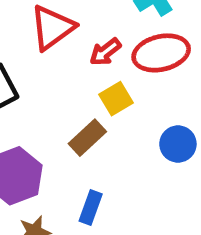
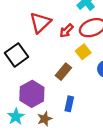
yellow square: (116, 99) -> (83, 52), moved

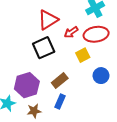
black square: (16, 55) -> (44, 48), moved
brown rectangle: (63, 72) -> (60, 81), moved

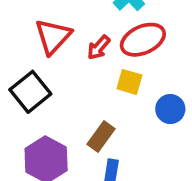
black square: (44, 48) -> (30, 92), moved
yellow square: (83, 55) -> (129, 82), turned -32

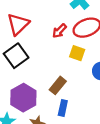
red triangle: (53, 37) -> (18, 24), moved

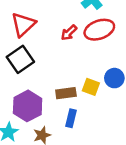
yellow square: (77, 53) -> (91, 87), moved
brown rectangle: (58, 85) -> (66, 93), turned 42

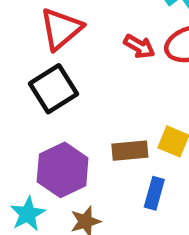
red arrow: (69, 33) -> (139, 46), turned -108
blue rectangle: (71, 118) -> (154, 193), moved

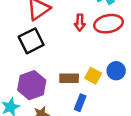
red arrow: (139, 46) -> (80, 22), turned 56

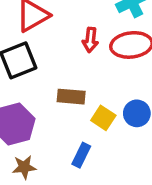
brown rectangle: (69, 78) -> (71, 97), moved

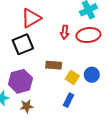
blue rectangle: (81, 155) -> (69, 100), moved

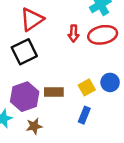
brown rectangle: (54, 65) -> (54, 92), moved
yellow square: (72, 77) -> (87, 87), turned 32

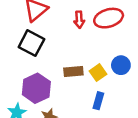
black square: (24, 52) -> (31, 43), turned -30
brown rectangle: (54, 92) -> (73, 71), moved

